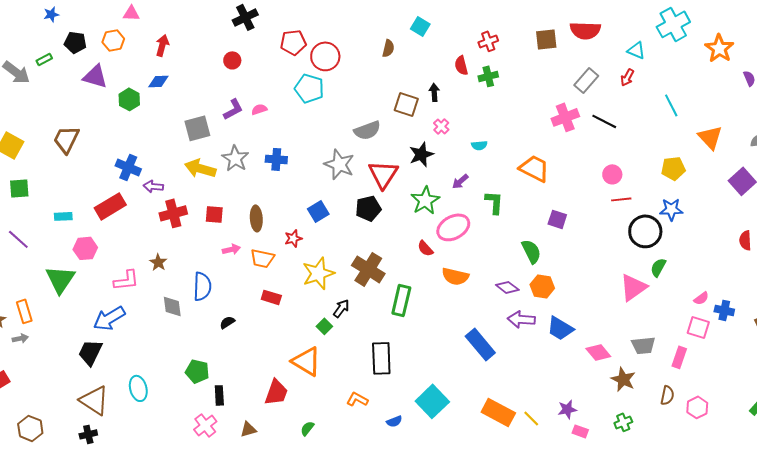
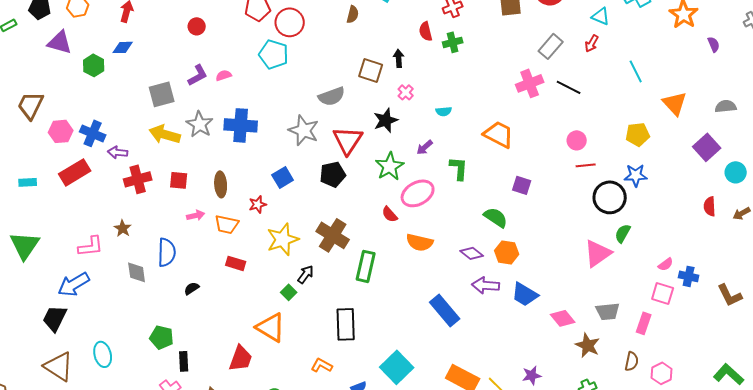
blue cross: (276, 159) -> (241, 125), size x1.5
pink hexagon: (85, 248) -> (61, 131), moved
green semicircle: (531, 251) -> (496, 217), turned -30

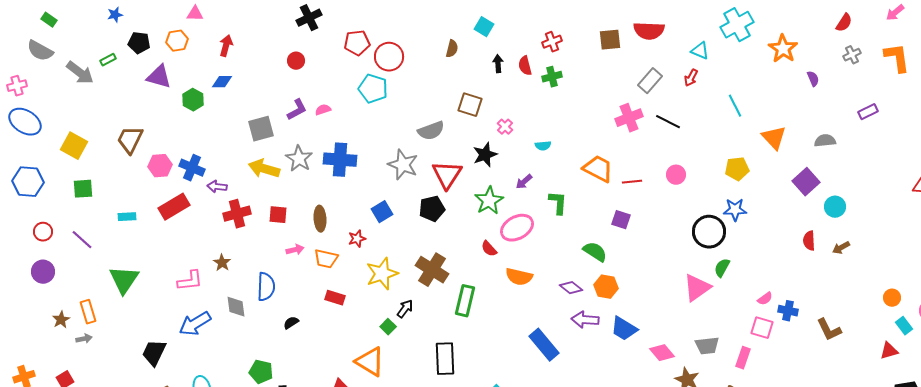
black arrow: (399, 58) -> (498, 64), moved
red line: (586, 165) -> (632, 182), moved
blue arrow: (74, 284) -> (195, 324), moved

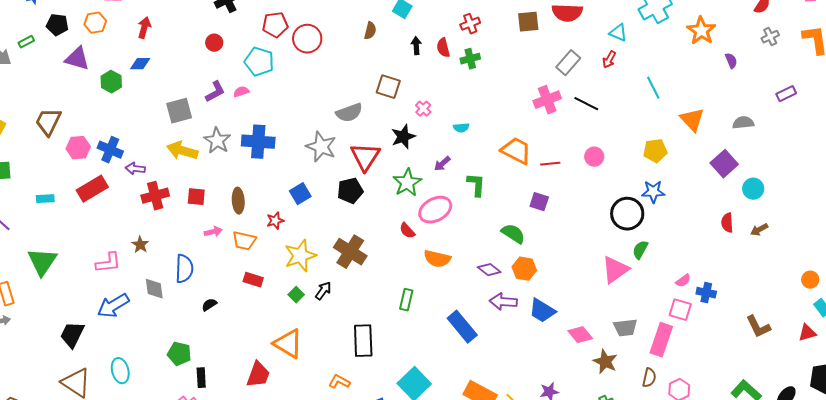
cyan pentagon: (373, 89) -> (259, 62), moved
green rectangle: (465, 301) -> (406, 300), moved, size x0.7
green square: (388, 327) -> (296, 295), moved
brown L-shape: (829, 330) -> (758, 327), moved
pink rectangle: (743, 358) -> (661, 340), size x1.5

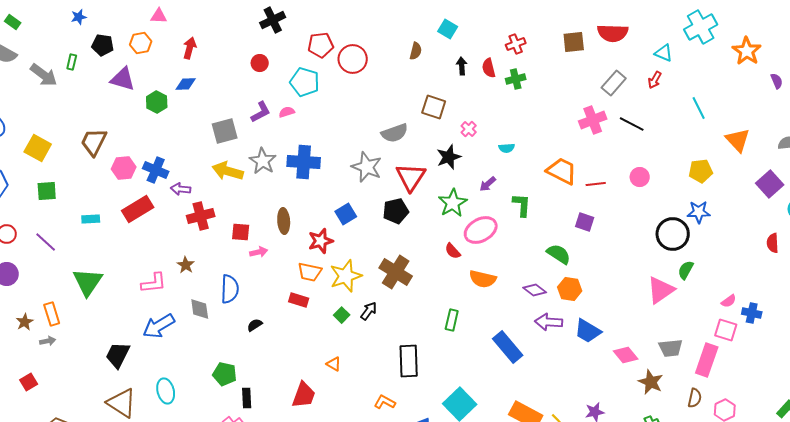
green rectangle: (26, 42) -> (72, 62), turned -49
red square: (196, 197) -> (241, 232), moved
red star: (275, 221) -> (321, 241), size x1.4
orange trapezoid: (244, 241) -> (310, 272), moved
orange triangle: (288, 344) -> (334, 364), size x0.5

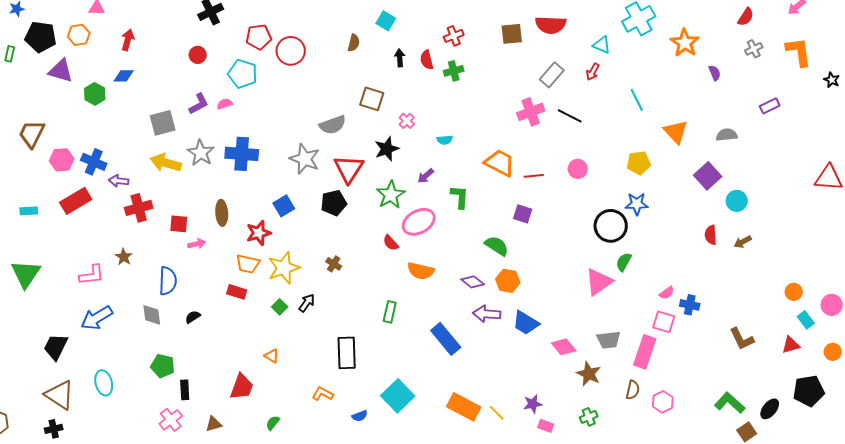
black pentagon: (103, 45) -> (41, 37), size x1.4
brown cross: (396, 272) -> (334, 264), size x0.5
gray diamond: (200, 309) -> (152, 315), moved

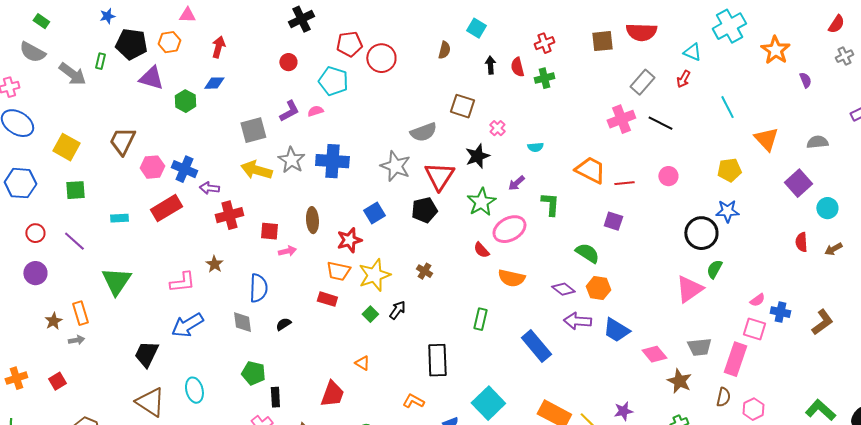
brown L-shape: (742, 339) -> (822, 322), moved, turned -100

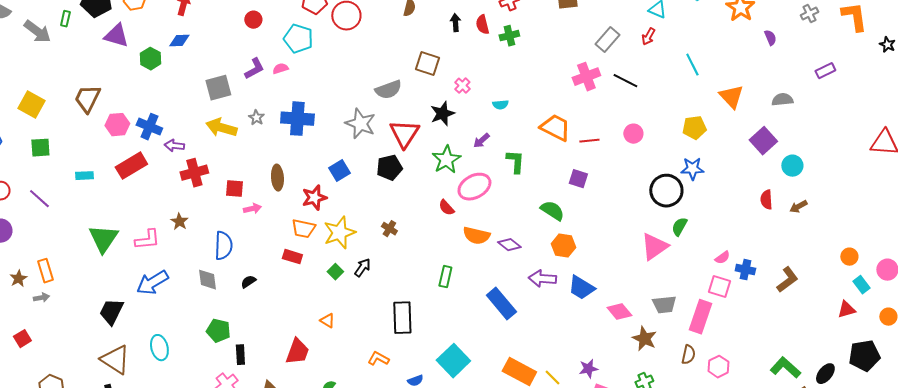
gray star: (291, 160) -> (256, 118), size x0.6
green triangle: (116, 281) -> (103, 239), moved
purple diamond: (563, 289) -> (509, 245), moved

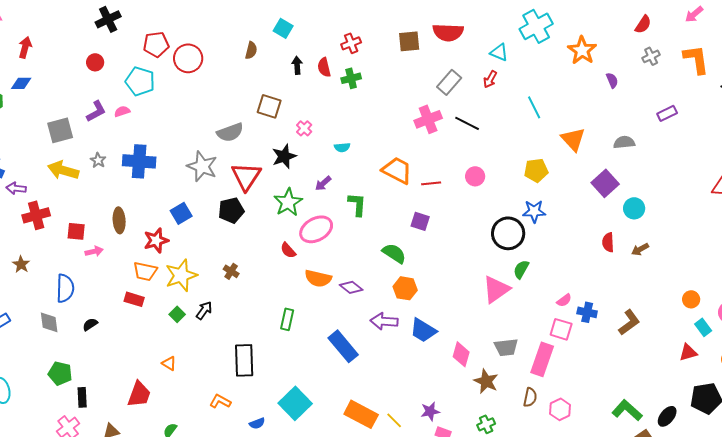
pink diamond: (619, 312) -> (461, 354), turned 55

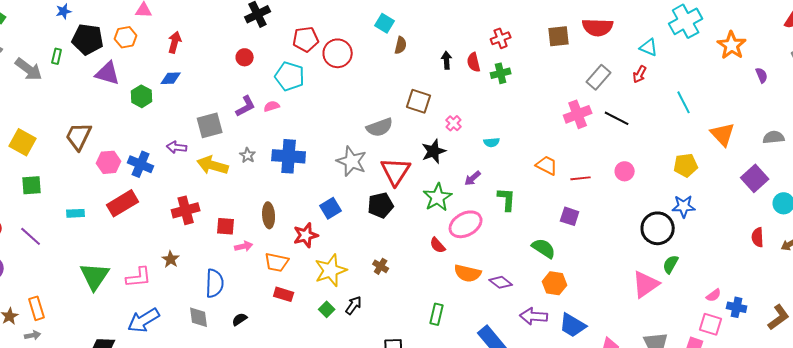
cyan square: (283, 28) -> (385, 23), moved
orange trapezoid: (397, 170) -> (547, 165), size x0.7
purple arrow: (16, 188) -> (177, 147), moved
orange trapezoid: (145, 271) -> (277, 262), moved

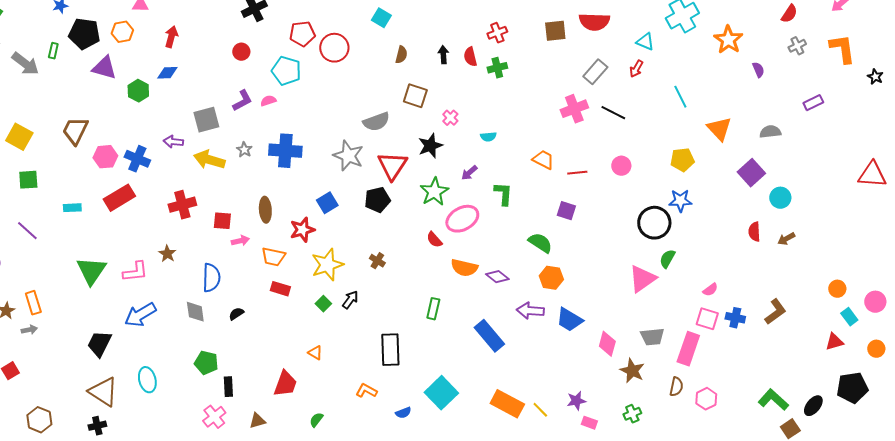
brown semicircle: (401, 45) -> (401, 55), moved
blue cross: (737, 307) -> (735, 318), moved

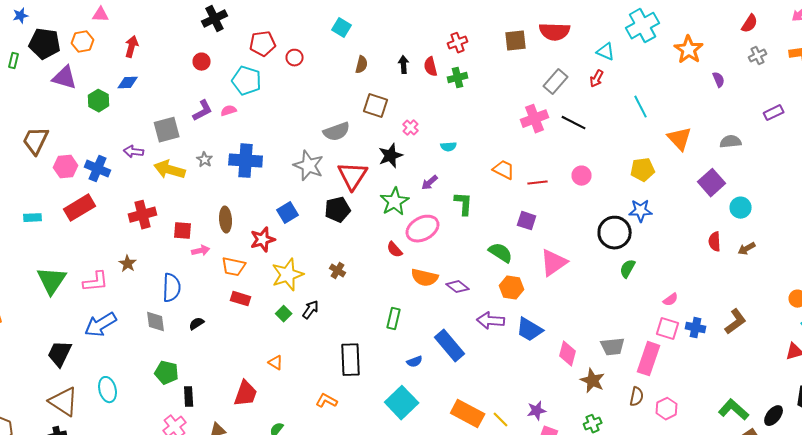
red circle: (334, 48) -> (295, 58), size x0.6
pink triangle: (642, 279) -> (554, 263), moved
blue semicircle: (403, 413) -> (415, 362), moved

